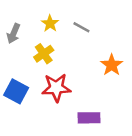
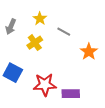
gray line: (81, 27) -> (64, 32), moved
red star: (56, 88) -> (45, 85), moved

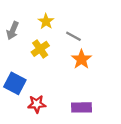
orange star: (89, 52) -> (81, 59), moved
red star: (45, 85) -> (37, 104), moved, size x0.7

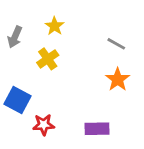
gray line: (73, 36) -> (116, 44), moved
orange star: (81, 59) -> (118, 79), moved

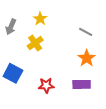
red star: (44, 125) -> (46, 85), moved
purple rectangle: (97, 129) -> (82, 84), moved

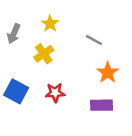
gray line: (86, 32) -> (94, 40), moved
red star: (46, 85) -> (55, 93), moved

